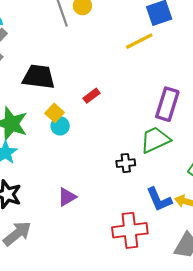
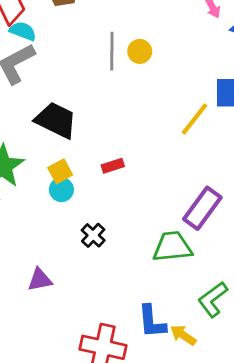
yellow line: (139, 41) -> (194, 119), turned -44
black cross: (126, 163) -> (93, 235), moved, turned 30

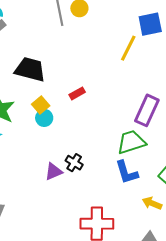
black cross: (93, 235) -> (74, 163), moved
purple triangle: (40, 280) -> (54, 172), moved
blue L-shape: (152, 322) -> (127, 172), moved

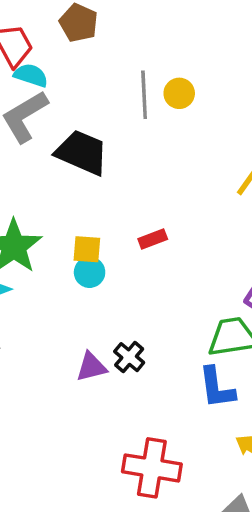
black trapezoid: (30, 69) -> (82, 153), moved
yellow square: (41, 105) -> (87, 249), turned 36

